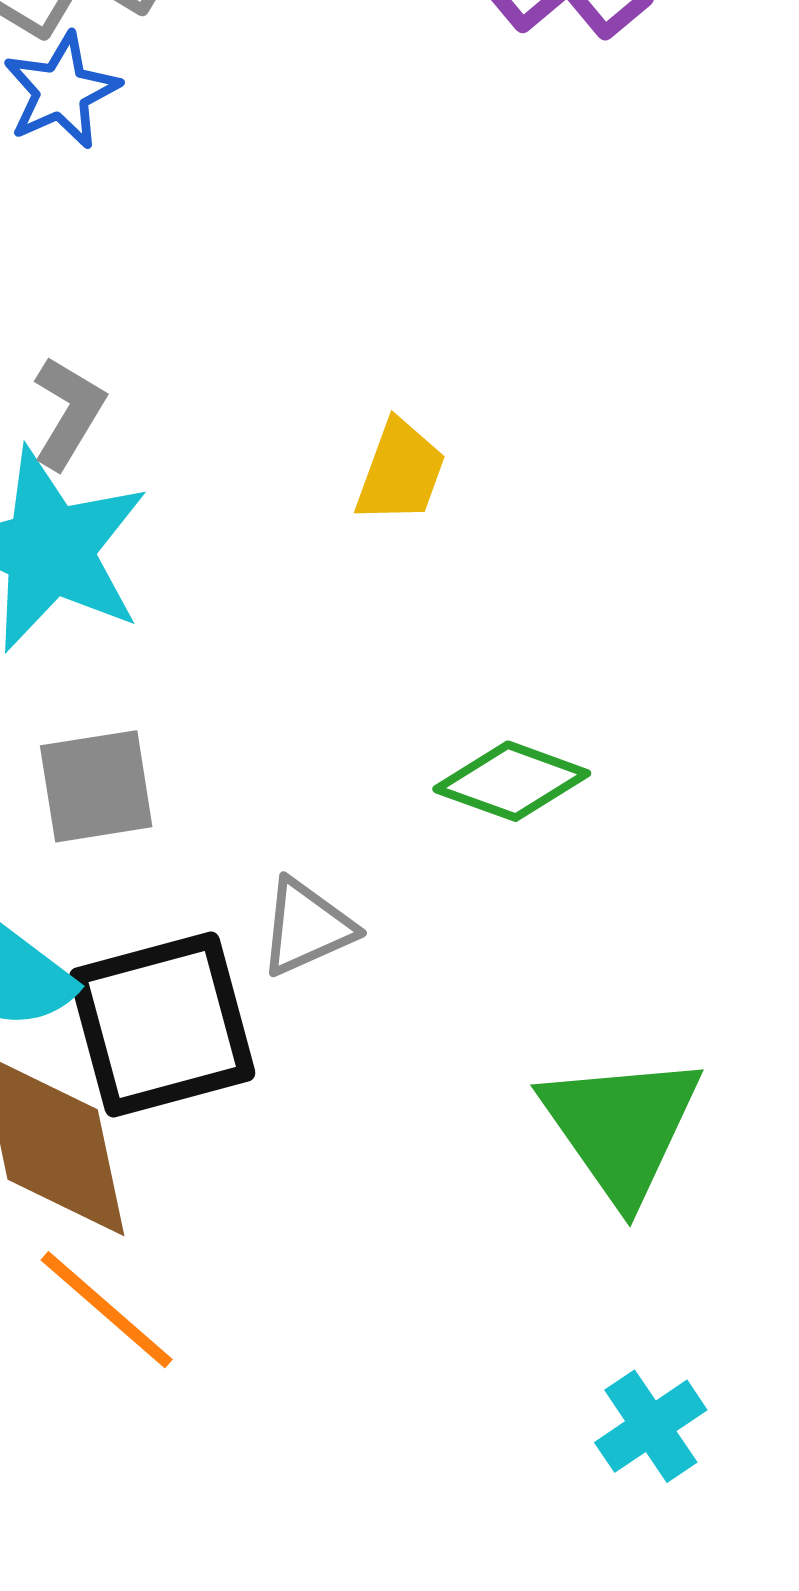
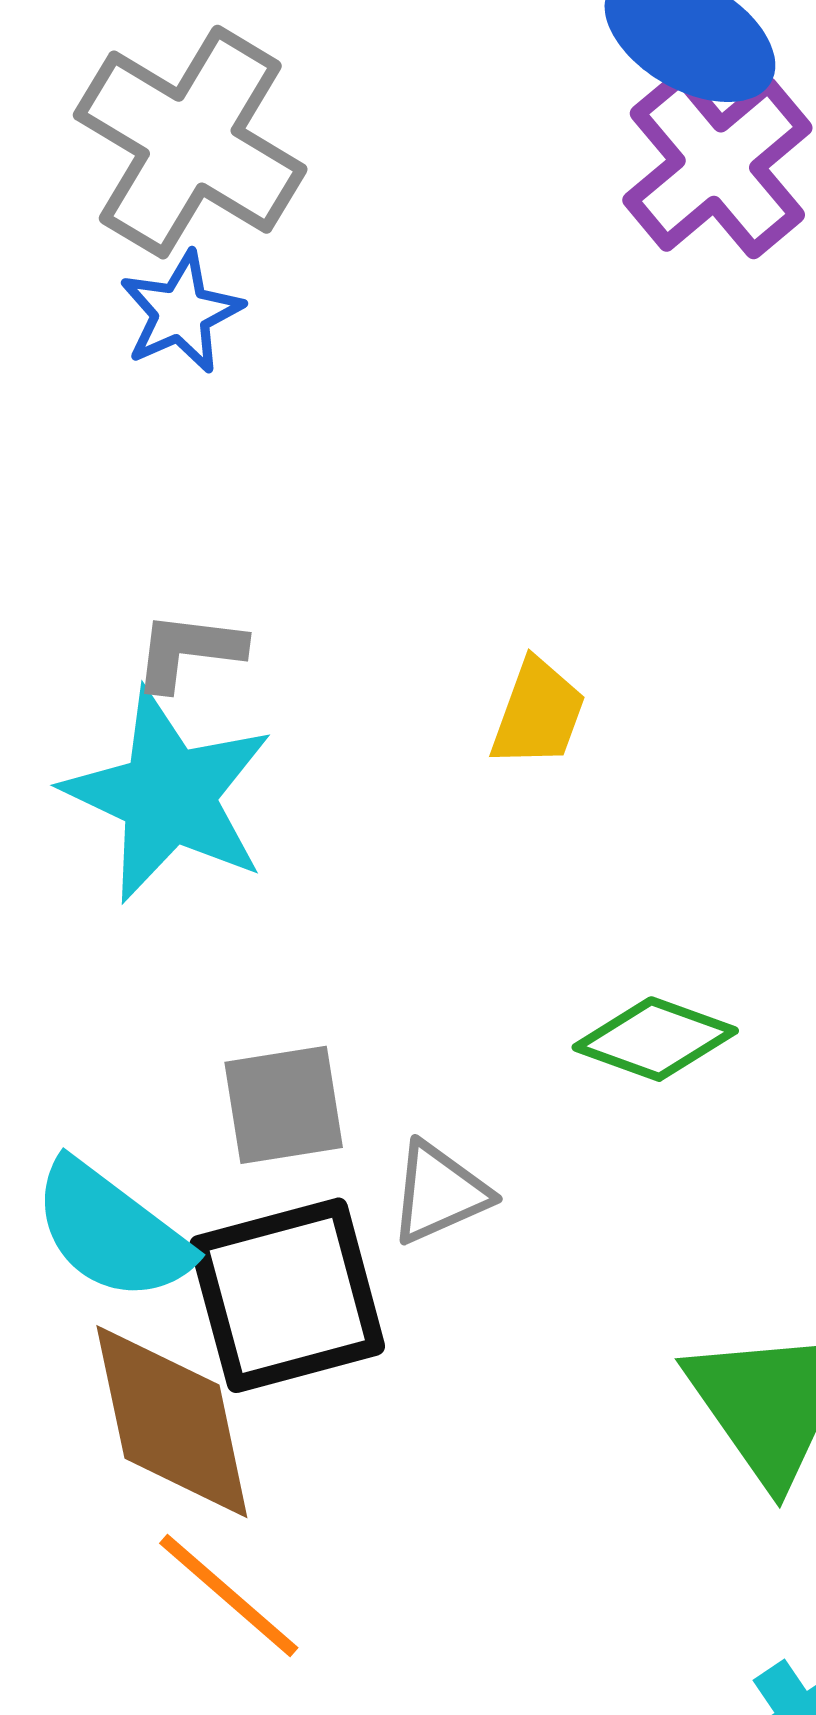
gray L-shape: (68, 413) -> (188, 651), turned -114
gray square: (96, 786) -> (284, 1105), moved

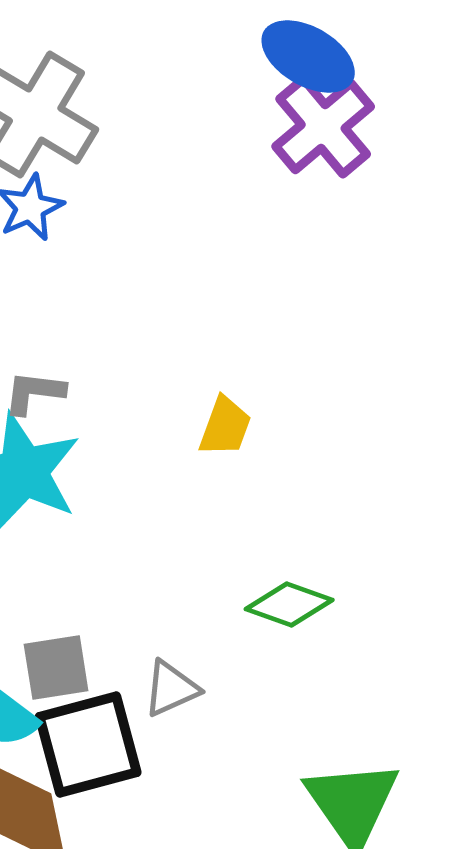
gray square: (284, 1105) -> (56, 668), moved

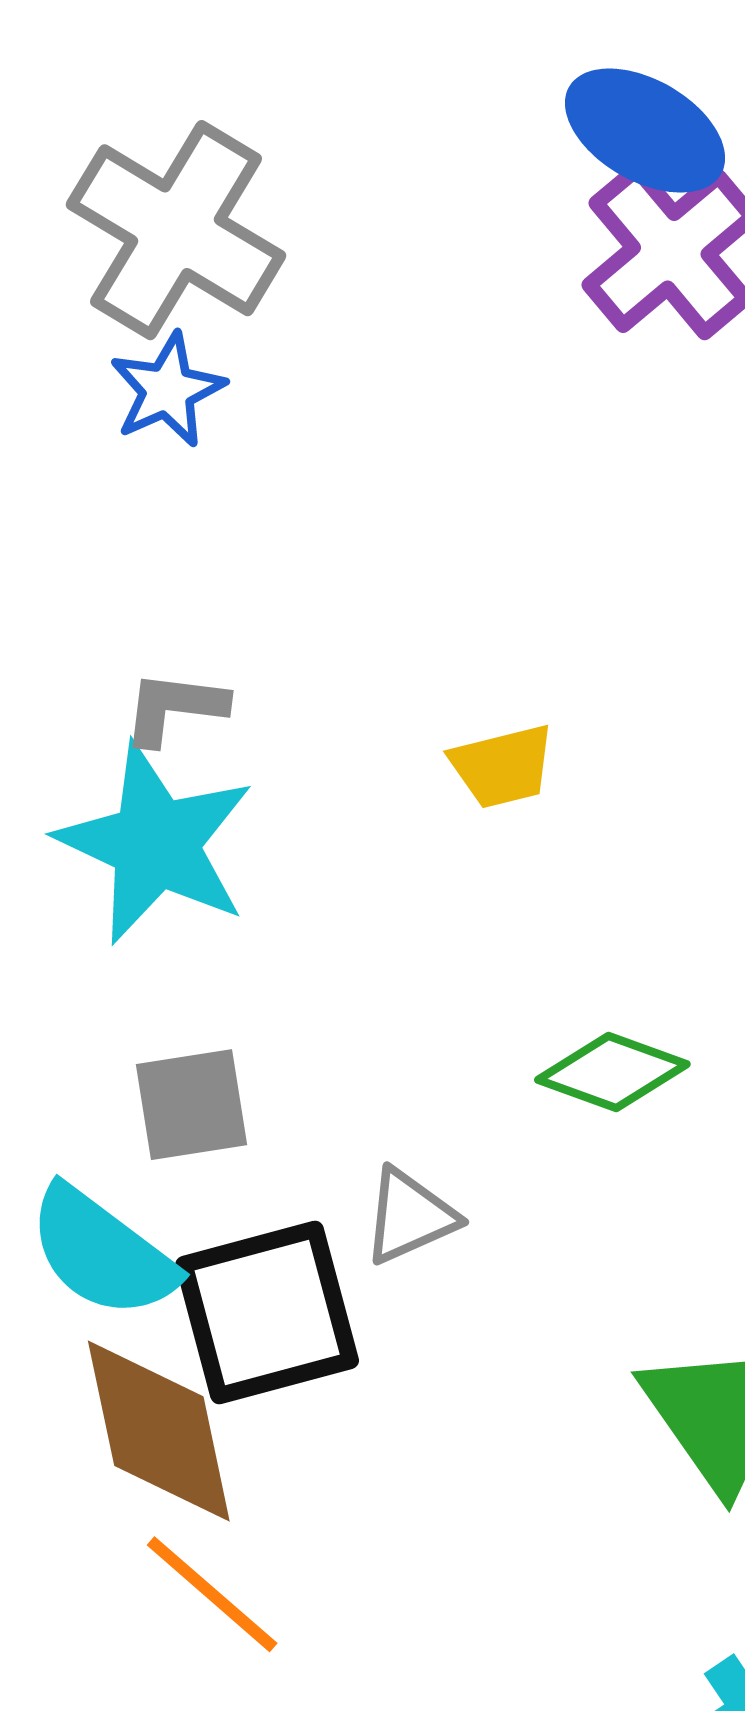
yellow trapezoid: (225, 426) -> (502, 766), turned 56
gray square: (56, 668) -> (191, 1105), moved

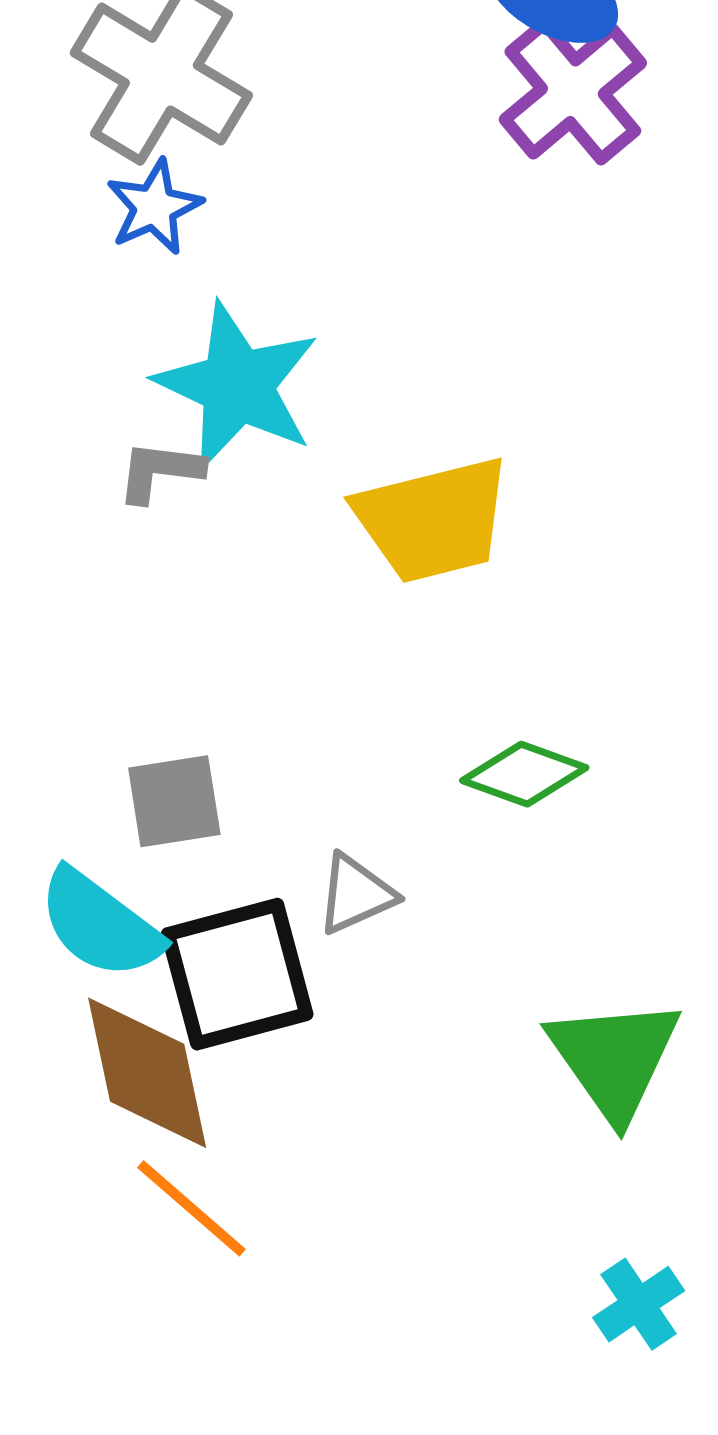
yellow trapezoid: (502, 766) -> (433, 520), size x1.8
cyan star: (155, 843) -> (237, 386), moved

